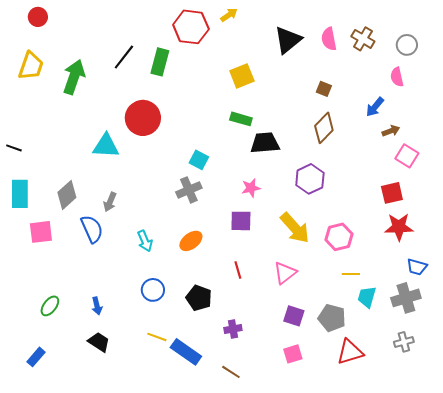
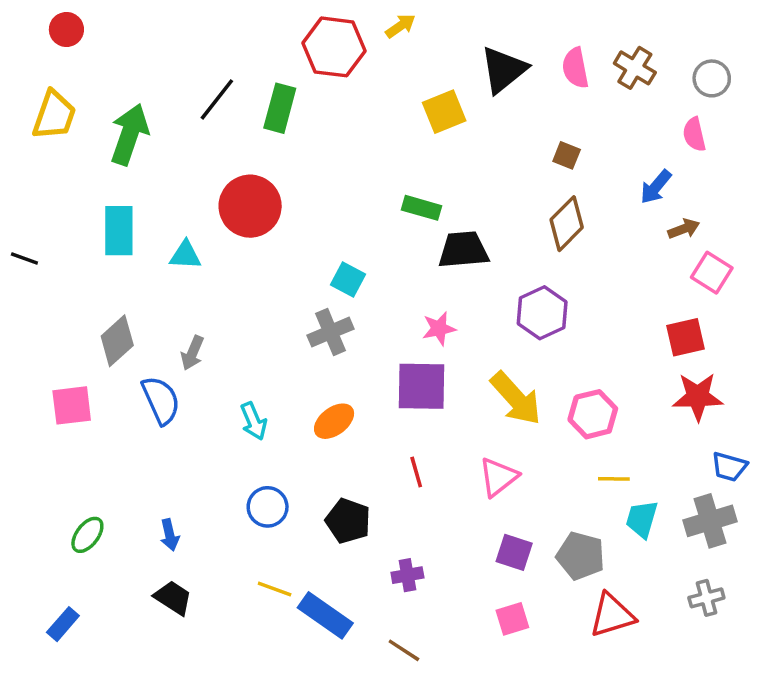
yellow square: (242, 76) -> (444, 112), moved
cyan triangle: (106, 146) -> (185, 255), size x0.7
cyan rectangle: (20, 194) -> (119, 231), moved
purple square: (241, 221) -> (421, 386), size x1.4

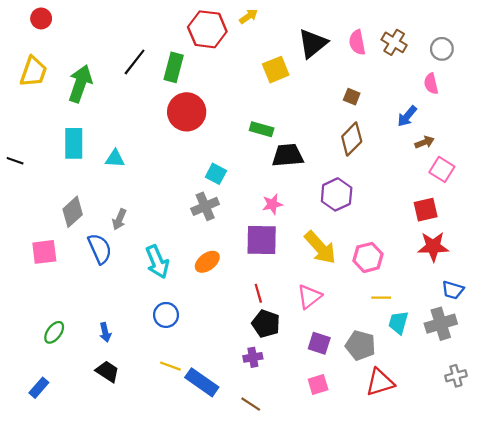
red circle: (250, 206) -> (187, 112), moved
cyan arrow: (254, 421) -> (157, 262), size x1.4
black pentagon: (348, 521) -> (266, 324), moved
gray cross: (706, 598) -> (456, 376), moved

